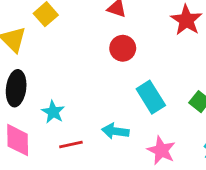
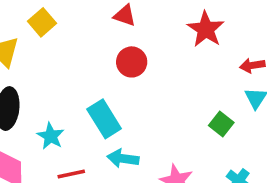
cyan rectangle: (151, 97) -> (104, 119), moved

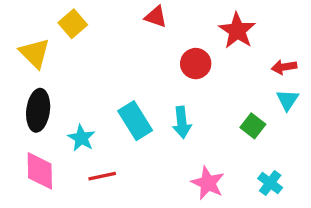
red circle: (132, 62) -> (196, 64), moved
cyan arrow: (123, 159) -> (182, 122), moved, turned -104

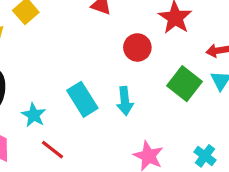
green square: (253, 126) -> (185, 84), moved, size x1.5
red line: (102, 176) -> (53, 150), turned 50

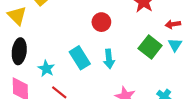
red circle: (137, 47) -> (101, 22), moved

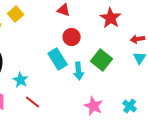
green square: (150, 47) -> (102, 60), moved
cyan rectangle: (80, 58) -> (58, 59), moved

